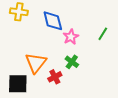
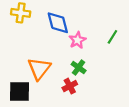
red cross: (55, 77) -> (70, 86), moved

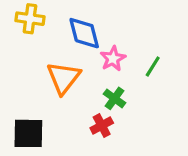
green line: (112, 37) -> (153, 67), moved
orange triangle: (39, 69) -> (63, 78), moved

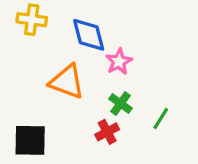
green line: (153, 67) -> (161, 119), moved
orange triangle: (63, 78) -> (67, 82), turned -48

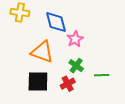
green line: (161, 119) -> (102, 75), turned 56
black square: (30, 140) -> (38, 82), moved

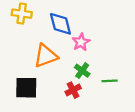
orange triangle: (42, 52) -> (46, 56), turned -40
black square: (38, 82) -> (26, 88), moved

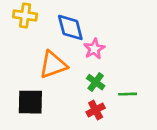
red cross: (73, 90) -> (96, 110), moved

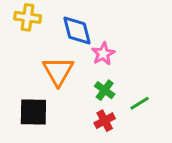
orange triangle: (53, 65) -> (58, 71), turned -40
green line: (128, 94) -> (140, 103), turned -30

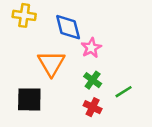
red cross: (105, 121) -> (93, 107), turned -36

